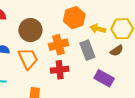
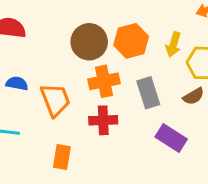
yellow arrow: (98, 29) -> (173, 45), moved, turned -91
brown circle: (30, 30) -> (89, 42), moved

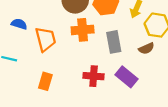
red cross: (103, 120) -> (94, 76), moved

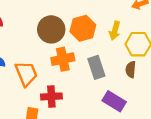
brown semicircle: (146, 48) -> (131, 69), turned 126
red cross: (94, 76) -> (51, 96), moved

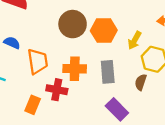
orange cross: (63, 59) -> (75, 69), moved

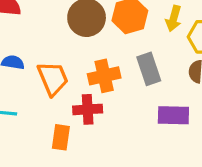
purple rectangle: (117, 109) -> (173, 115), turned -30

